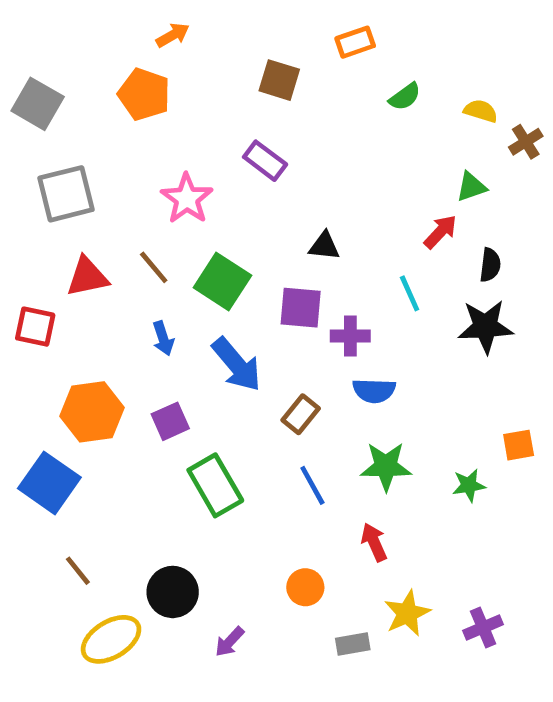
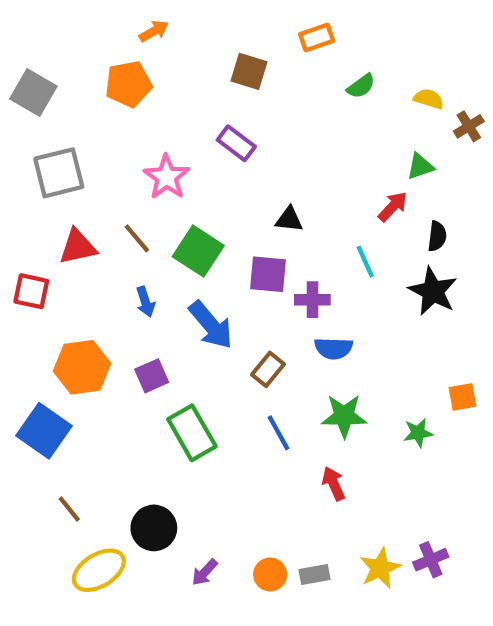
orange pentagon: (144, 94) -> (128, 84), turned -30
black star: (485, 327) -> (433, 291), turned 30
orange circle: (305, 587) -> (270, 574), moved
yellow star: (407, 613) -> (380, 568), moved

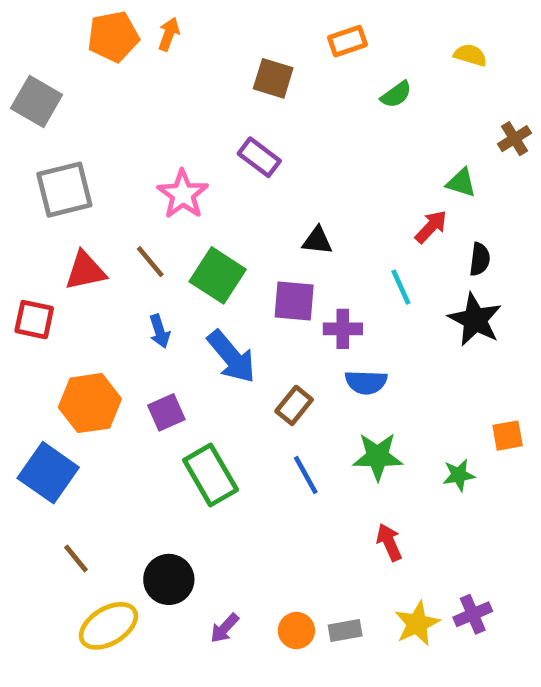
orange arrow: (154, 31) -> (169, 34), turned -40
orange pentagon: (128, 84) -> (113, 37), moved
yellow semicircle: (429, 99) -> (470, 55), moved
green triangle: (420, 166) -> (461, 183), turned 36
red arrow: (334, 484) -> (389, 542), moved

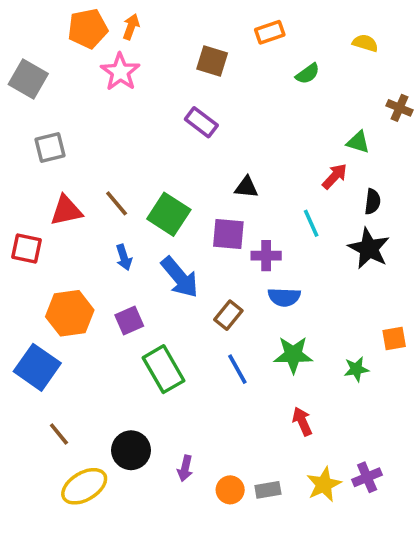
brown cross: (515, 139) -> (400, 108), turned -35
gray square: (64, 190) -> (50, 148), size x0.7
pink star: (183, 194) -> (120, 72), moved
purple arrow: (224, 628) -> (185, 468), moved, turned -30

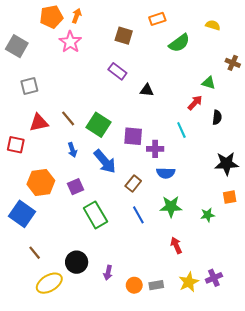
green semicircle: (308, 74) -> (179, 43), size x1.5
black triangle: (246, 187) -> (147, 90), moved
black star: (369, 248) -> (226, 164), moved, turned -30

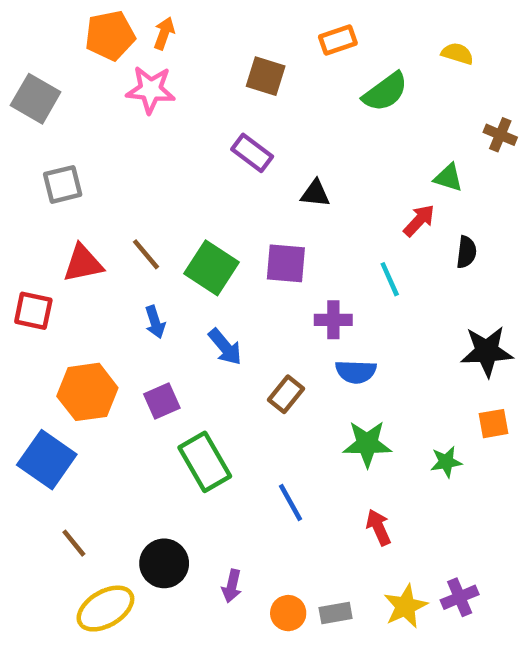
pink star: (70, 42) -> (151, 90), turned -30
purple square: (133, 136) -> (286, 263), moved
blue arrow: (105, 161) -> (225, 347), size x0.7
blue line: (138, 215) -> (290, 502), moved

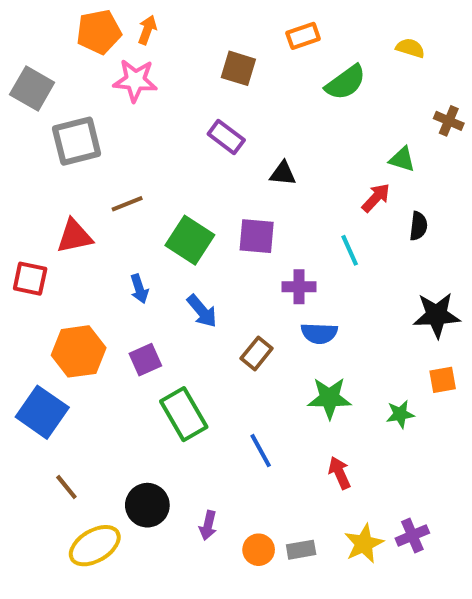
gray square: (63, 184) -> (77, 141), moved, size x1.4
brown line: (146, 254) -> (127, 204), moved, turned -72

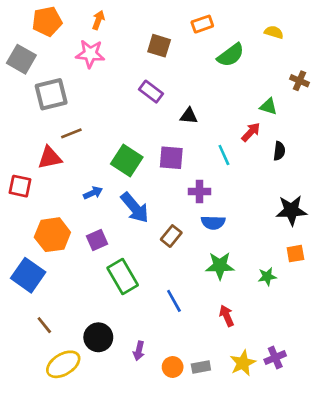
orange pentagon: (99, 32) -> (47, 21), moved
brown line: (127, 204) -> (71, 133), moved
cyan line: (350, 250) -> (224, 155), moved
blue arrow: (139, 289) -> (93, 193), turned -96
blue arrow: (202, 311) -> (135, 208), size x1.4

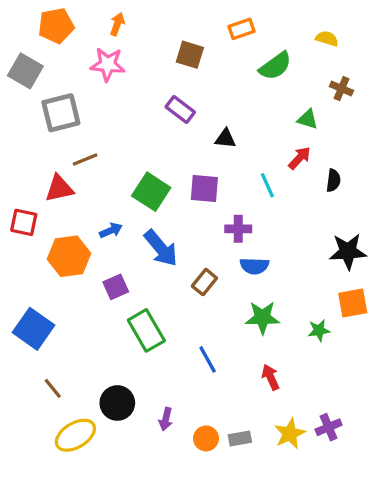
brown cross: (299, 81) -> (341, 89), moved
green triangle: (268, 106) -> (308, 119), moved
orange hexagon: (52, 235) -> (69, 256), moved
orange square: (295, 254) -> (353, 303), size x1.4

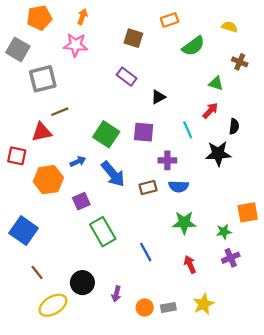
black triangle: (225, 139) -> (158, 97), turned -35
black star: (348, 251) -> (218, 154), moved
brown rectangle: (204, 282) -> (148, 188), moved, turned 36
purple cross: (329, 427) -> (231, 258), moved

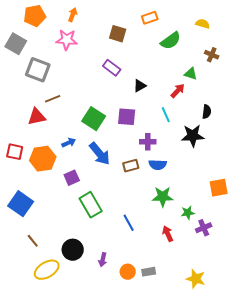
gray square: (43, 79) -> (38, 70), turned 35
red arrow: (210, 111) -> (178, 91), moved
red square: (17, 156) -> (15, 152), moved
green star: (224, 232) -> (188, 213), moved
yellow star: (204, 304) -> (196, 279), moved, turned -30

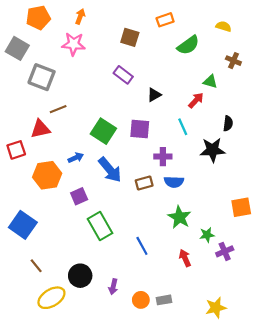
red square: (15, 152) -> (16, 150), moved, turned -30
green star: (163, 197) -> (179, 217), turned 30
yellow star: (196, 279) -> (216, 308), turned -30

